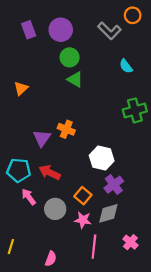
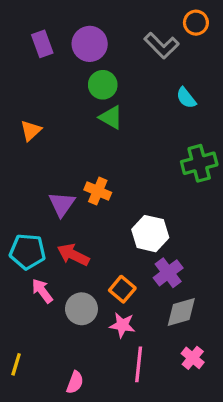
gray diamond: (108, 213) -> (181, 312), moved

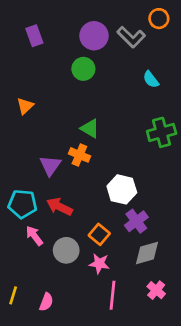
purple circle: (90, 44) -> (94, 36), moved
green triangle: (111, 117) -> (90, 128), moved
pink semicircle: (75, 382) -> (46, 302), moved

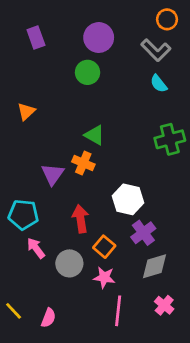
gray L-shape: (131, 37) -> (156, 50), moved
red arrow: (60, 207) -> (81, 219), moved, turned 55
yellow line: (13, 295) -> (14, 311), turned -60

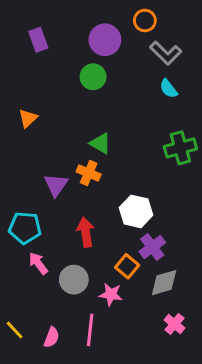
orange circle: (167, 19) -> (145, 21), moved
orange square: (104, 247) -> (127, 266), moved
pink line: (118, 311) -> (90, 330), moved

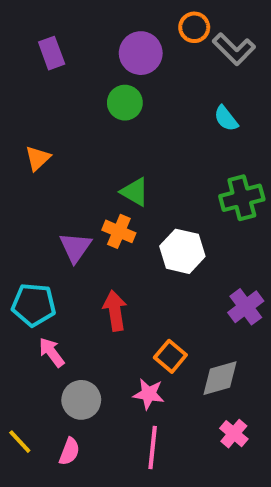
gray L-shape: (166, 53) -> (234, 49), moved
white hexagon: (136, 211) -> (182, 251), moved
purple cross: (152, 247) -> (246, 307), moved
gray circle: (74, 280) -> (81, 400), moved
pink line: (90, 330) -> (153, 447), moved

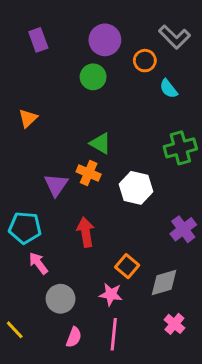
orange circle: (194, 27) -> (145, 61), moved
pink semicircle: (69, 451) -> (74, 337), moved

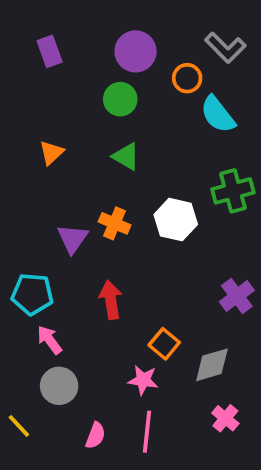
cyan semicircle: (169, 89) -> (218, 114), size x1.5
orange triangle: (28, 118) -> (51, 153), moved
green triangle: (100, 143) -> (126, 156), moved
white hexagon: (136, 188) -> (176, 220), moved
gray circle: (61, 299) -> (59, 386), moved

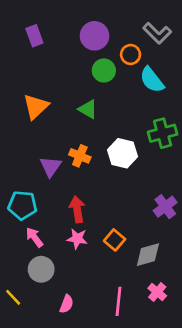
green circle: (120, 99) -> (104, 70), moved
orange triangle: (51, 153) -> (36, 107), size x1.5
pink star: (143, 380) -> (77, 239), moved
pink line: (147, 432) -> (119, 301), moved

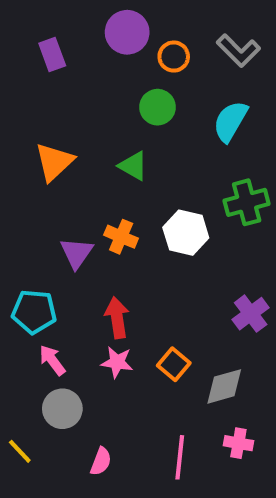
purple circle: (95, 36) -> (127, 32), moved
orange circle: (131, 54) -> (174, 57), moved
cyan semicircle: (152, 80) -> (230, 121), turned 68
pink cross: (157, 292) -> (238, 443), turned -30

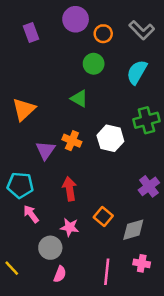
orange triangle: (54, 162) -> (24, 109), moved
pink star: (117, 362) -> (70, 227), moved
gray circle: (62, 409) -> (50, 248), moved

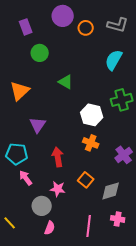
gray L-shape: (142, 30) -> (118, 25), turned -30
green circle: (94, 64) -> (40, 53), moved
orange cross: (72, 141) -> (91, 143), moved

